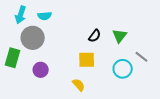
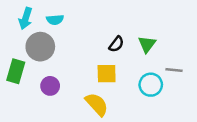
gray line: (142, 57) -> (174, 70), turned -32
yellow semicircle: (79, 85) -> (97, 104), size x1.5

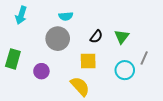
cyan semicircle: (55, 20) -> (66, 16), moved
gray circle: (40, 47) -> (58, 39), moved
gray line: (174, 70) -> (144, 58), turned -72

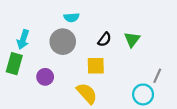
cyan arrow: (21, 15) -> (23, 39), moved
gray line: (144, 58) -> (157, 76), moved
cyan circle: (125, 70) -> (143, 94), moved

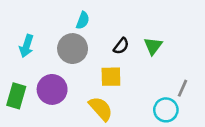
cyan semicircle: (72, 17) -> (83, 20), turned -64
green rectangle: (14, 64) -> (16, 96), moved
purple circle: (45, 77) -> (52, 89), size x1.5

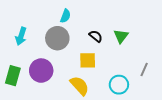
black semicircle: (121, 46) -> (96, 36), turned -88
cyan circle: (166, 110) -> (119, 85), moved

